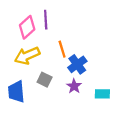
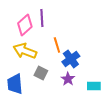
yellow arrow: (27, 56) -> (25, 51), turned 45

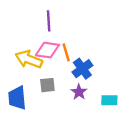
pink diamond: (25, 25) -> (47, 50), moved, turned 50
gray square: (41, 73) -> (47, 85), turned -32

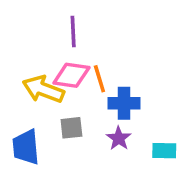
blue cross: (82, 69) -> (124, 103), turned 36

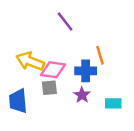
purple line: (73, 31) -> (65, 21), moved, turned -35
pink diamond: (71, 75) -> (53, 70), moved
orange line: (99, 79) -> (100, 55), moved

